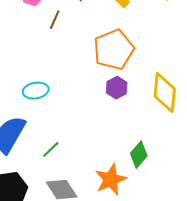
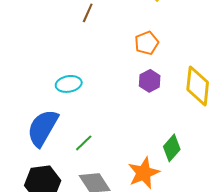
orange pentagon: (114, 50) -> (147, 43), size x0.6

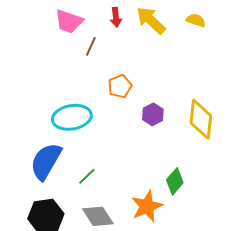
orange pentagon: (147, 43) -> (120, 86), moved
cyan ellipse: (69, 84) -> (72, 117), size x1.5

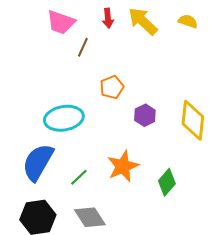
orange star: (147, 206) -> (123, 166), moved

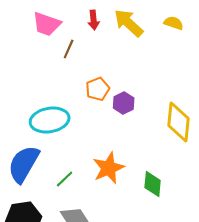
purple hexagon: (145, 115) -> (124, 103), moved
green diamond: (167, 182) -> (153, 184), turned -36

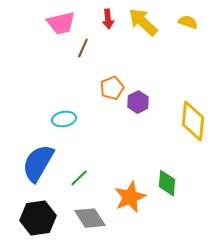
pink trapezoid: (47, 24) -> (61, 23), turned -32
cyan ellipse: (50, 120) -> (64, 119), size x0.6
orange star: (109, 168) -> (130, 197), moved

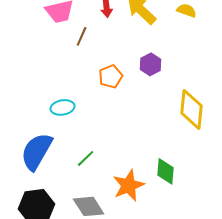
purple hexagon: (138, 102) -> (151, 64), moved
green line: (79, 178) -> (86, 158), moved

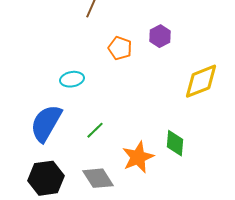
orange pentagon: (111, 76) -> (120, 48), turned -30
yellow diamond: (192, 109) -> (201, 81), turned 63

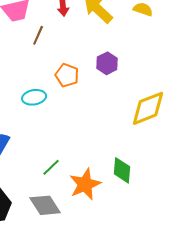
cyan ellipse: (72, 79) -> (34, 97), moved
green line: (95, 130) -> (51, 167), moved

